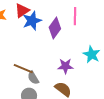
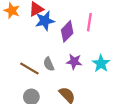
purple star: (65, 66) -> (74, 62), moved
gray semicircle: (33, 78) -> (49, 64), moved

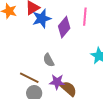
purple star: (74, 62) -> (57, 82), moved
brown line: (29, 68) -> (29, 78), moved

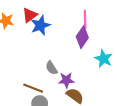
purple diamond: (64, 27) -> (82, 37), moved
purple star: (57, 82) -> (66, 80), moved

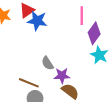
blue star: (40, 25) -> (37, 21), turned 30
purple diamond: (82, 37) -> (94, 33), moved

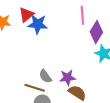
gray semicircle: (47, 63) -> (45, 76), moved

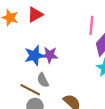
blue star: (38, 24) -> (34, 56), moved, turned -30
purple star: (68, 78) -> (50, 55), moved

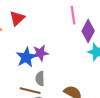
gray semicircle: (43, 80) -> (40, 79), turned 40

